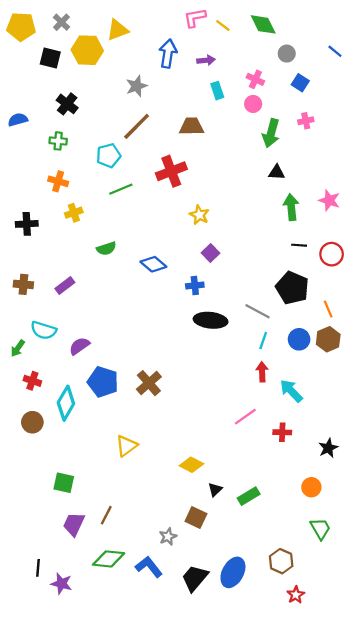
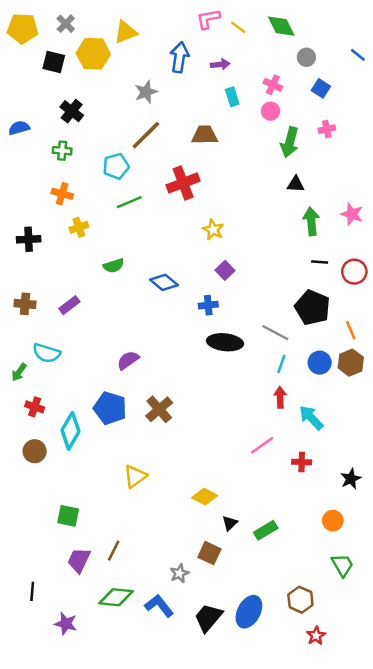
purple semicircle: (79, 346) -> (128, 360), moved
black line: (38, 568) -> (32, 591), moved

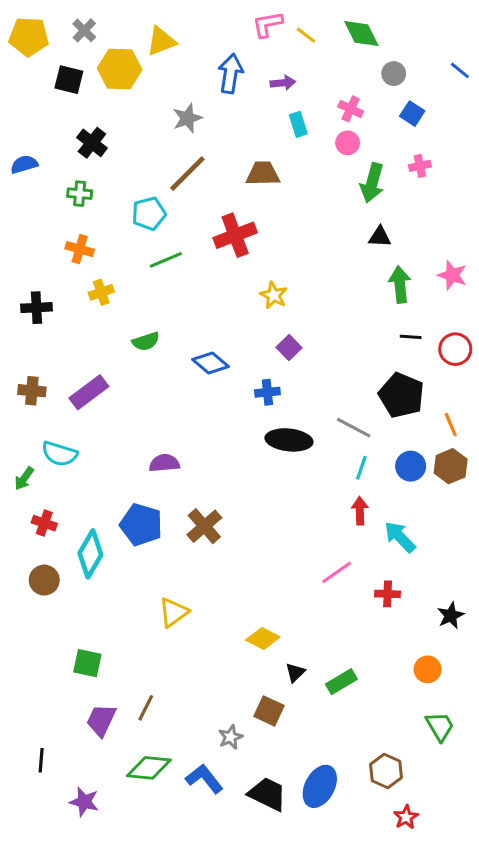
purple rectangle: (69, 305) -> (89, 392), size x1.4
purple semicircle: (128, 360) -> (164, 463), turned 30
black trapezoid: (208, 618) -> (267, 794), turned 76

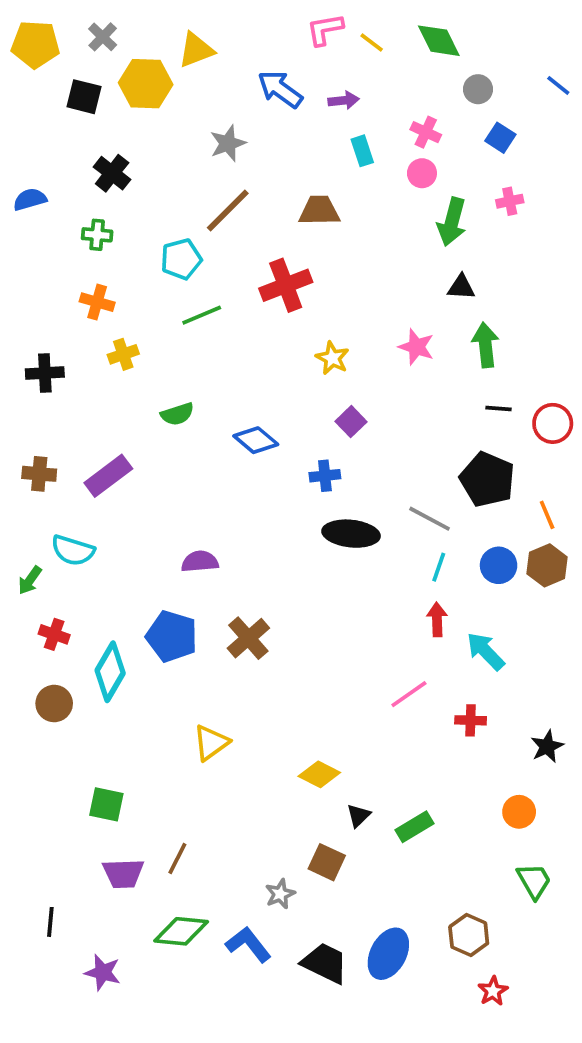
blue arrow: (230, 74) -> (280, 89), turned -63
pink star: (452, 275) -> (416, 347), moved
purple trapezoid: (101, 720) -> (123, 873), turned -117

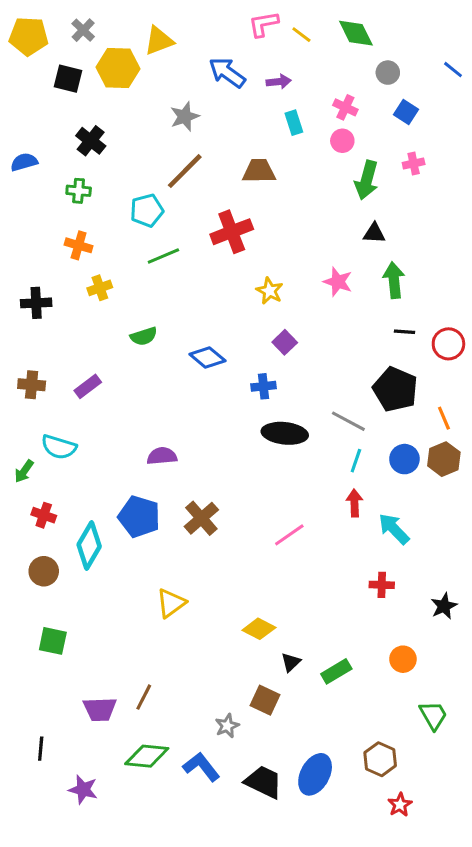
purple rectangle: (108, 476) -> (88, 386), size x0.7
pink line: (409, 694) -> (289, 535), moved
green square: (106, 804) -> (53, 641), moved
orange circle: (519, 812) -> (403, 659), moved

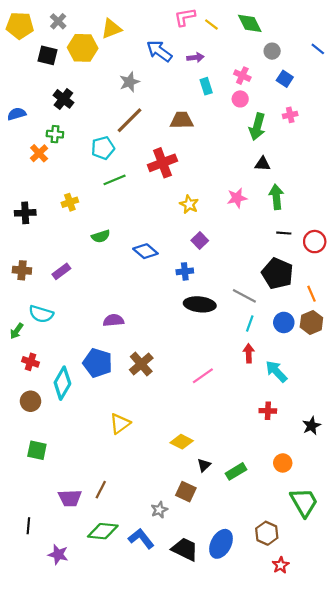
orange cross: (79, 245) -> (39, 153), moved, turned 30
pink star: (338, 282) -> (237, 198), turned -30
green trapezoid: (433, 715) -> (304, 502), size x1.4

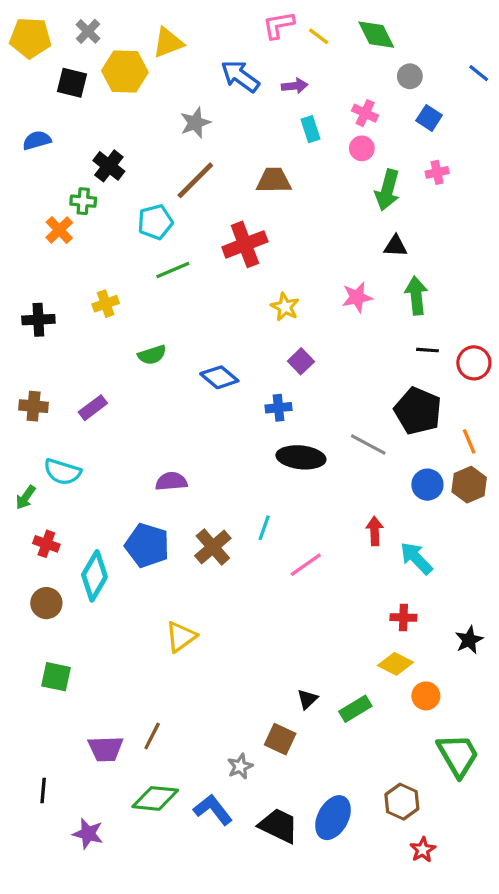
black cross: (63, 99) -> (109, 166), moved
blue semicircle: (17, 114) -> (37, 140), moved
cyan line: (250, 324) -> (264, 528), moved
yellow diamond: (182, 442) -> (395, 664), moved

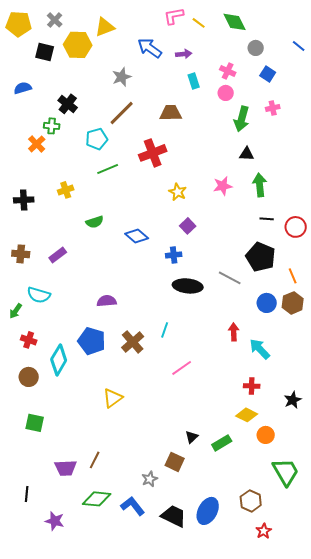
pink line: (306, 565) -> (182, 368), moved

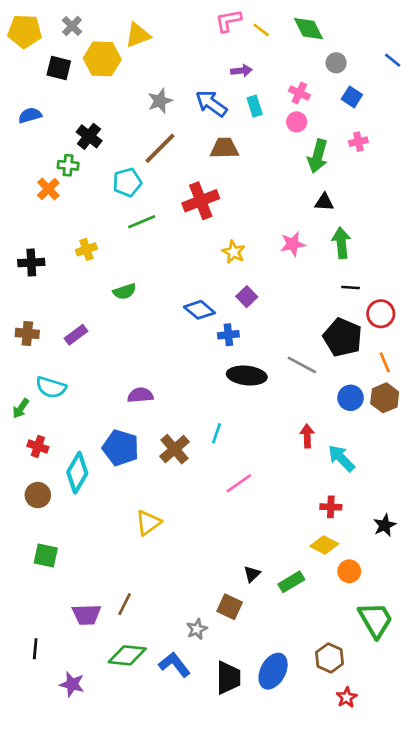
blue arrow: (150, 48) -> (211, 104), moved
red circle: (296, 227) -> (381, 314), moved
blue diamond: (137, 236) -> (199, 310), moved
black trapezoid: (174, 516) -> (228, 678), turned 64

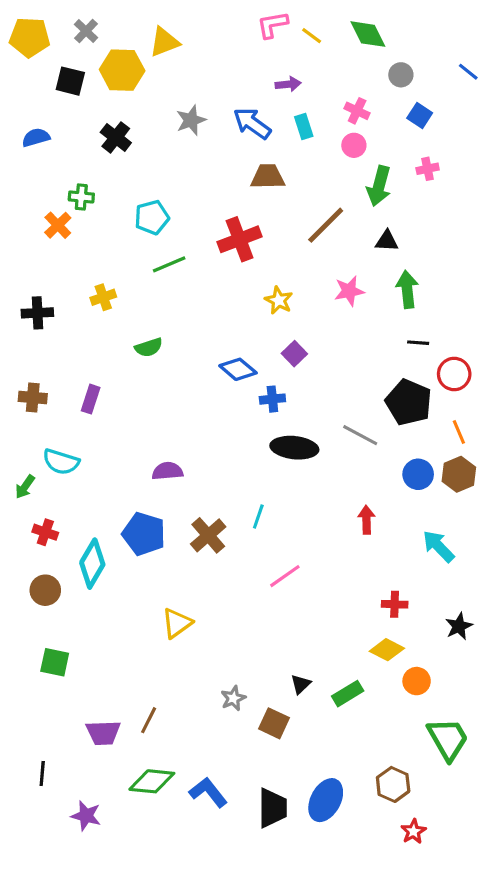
black cross: (89, 136) -> (116, 137), moved
brown line: (160, 148) -> (326, 225), moved
purple rectangle: (76, 335) -> (91, 399), turned -35
cyan arrow: (341, 458) -> (438, 546), moved
gray star: (197, 629) -> (233, 698), moved

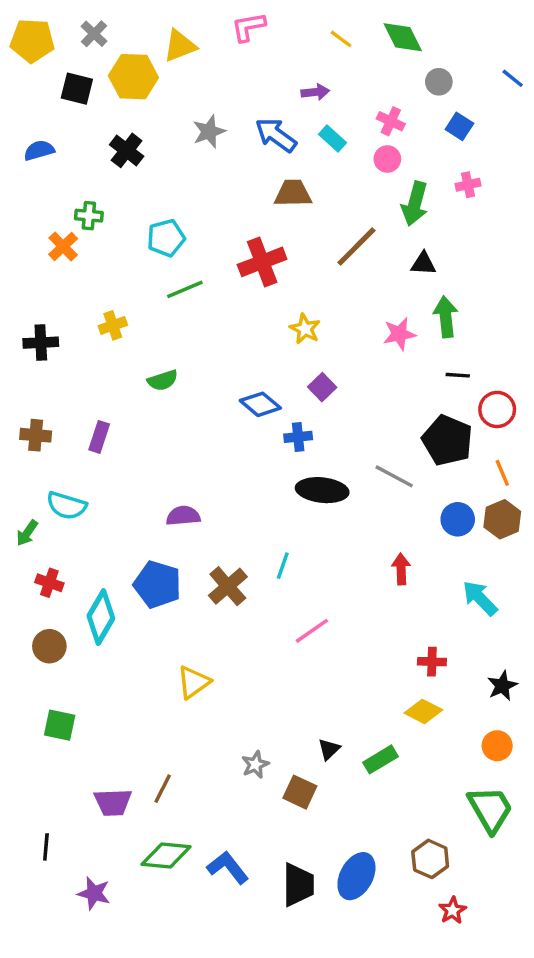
pink L-shape: (272, 25) -> (248, 27), moved
cyan rectangle: (304, 127) -> (332, 138), turned -30
pink star: (349, 291) -> (399, 334), moved
orange circle: (417, 681) -> (497, 746), moved

